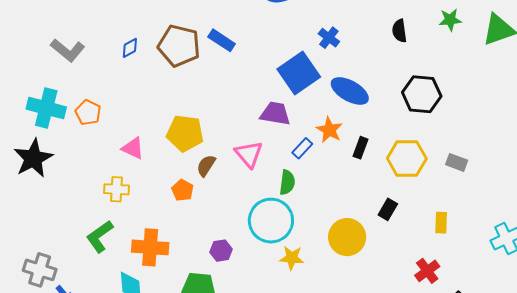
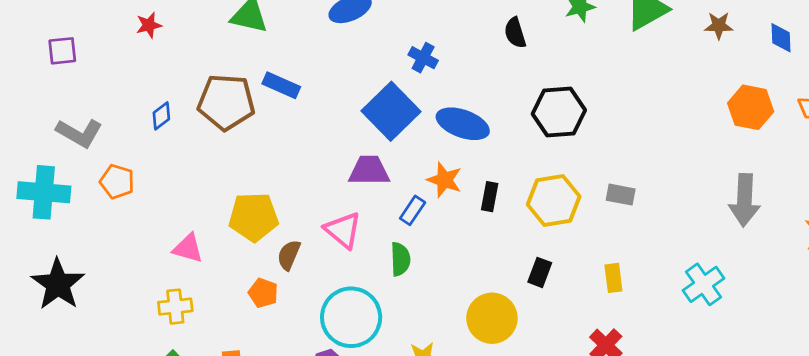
cyan cross: (46, 108) -> (44, 192), moved
orange pentagon: (88, 112) -> (117, 182), moved
cyan circle: (271, 221) -> (351, 317), moved

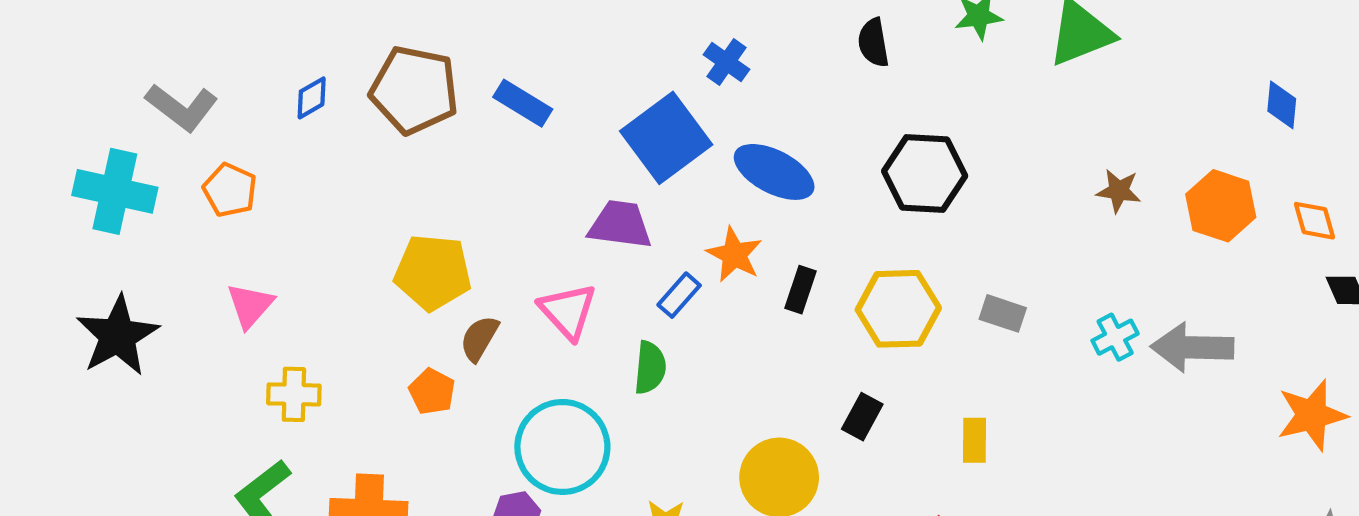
brown star: (719, 26) -> (1119, 191), moved
blue rectangle: (281, 85) -> (523, 103), moved
gray arrow: (744, 200) -> (1192, 347), turned 81
pink triangle: (188, 248) -> (250, 306), moved, turned 48
cyan cross: (704, 284) -> (1115, 337), moved, size x0.7

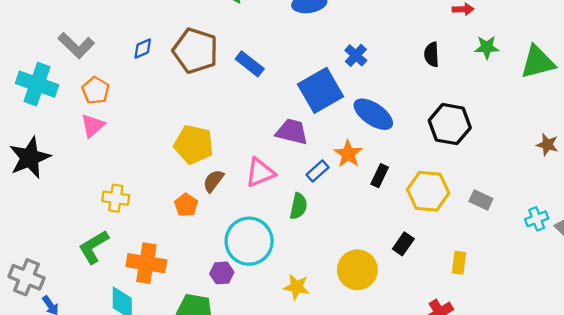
pink triangle: (250, 306) -> (93, 126), moved
pink triangle: (568, 311) -> (260, 172), turned 44

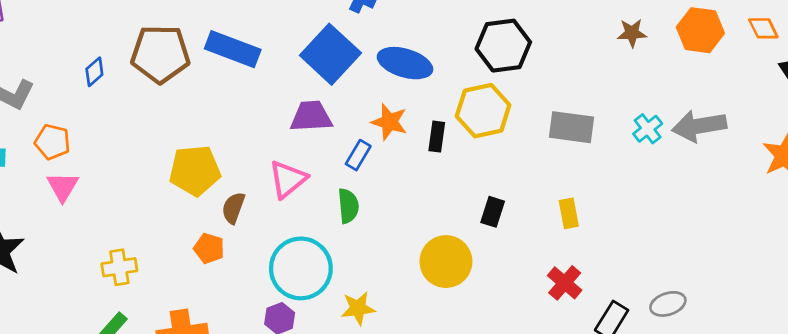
blue rectangle: (250, 64) -> (233, 49), size x1.4
yellow hexagon: (428, 191) -> (483, 111), moved
gray rectangle: (481, 200) -> (571, 127), size x1.5
yellow star: (297, 287) -> (358, 308), moved

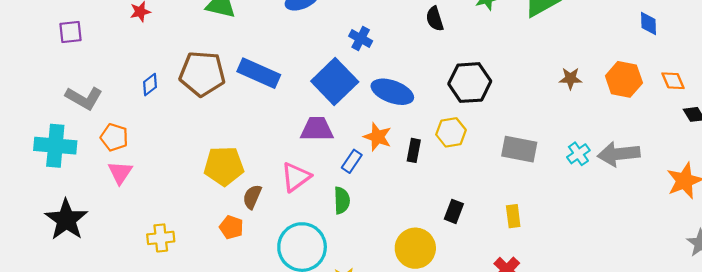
yellow hexagon: (483, 111) -> (451, 132), size x0.7

